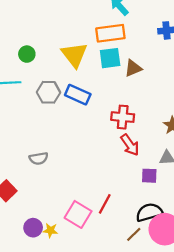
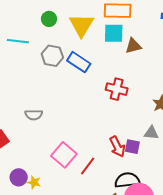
green circle: (27, 54) -> (49, 19), moved
red arrow: (130, 145) -> (117, 147), moved
pink square: (78, 214) -> (64, 155), moved

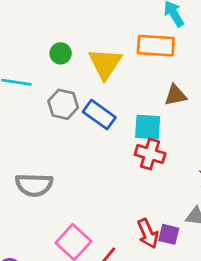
cyan square: (114, 33) -> (148, 127), moved
gray semicircle: (34, 115) -> (34, 185), size x1.5

